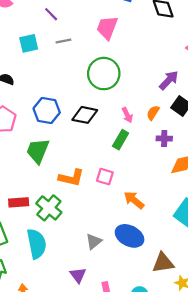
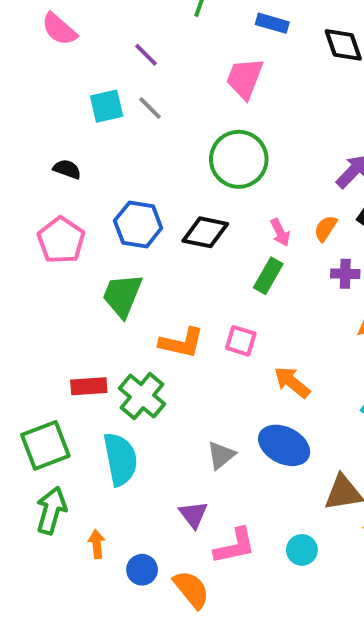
gray line: (63, 41) -> (150, 108), moved, turned 56

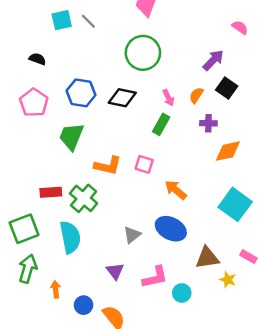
pink L-shape: (235, 546) -> (155, 277), moved

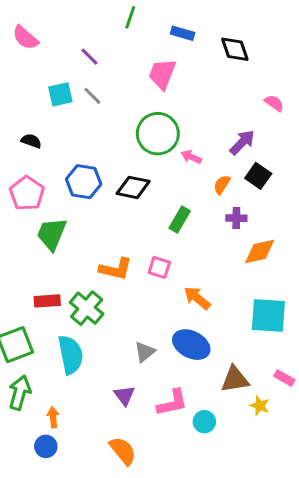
pink arrow: (168, 98) -> (191, 157), moved, turned 140
green trapezoid: (71, 137) -> (52, 234), moved
cyan square: (235, 204) -> (268, 315), turned -32
blue circle: (84, 305) -> (46, 446), moved

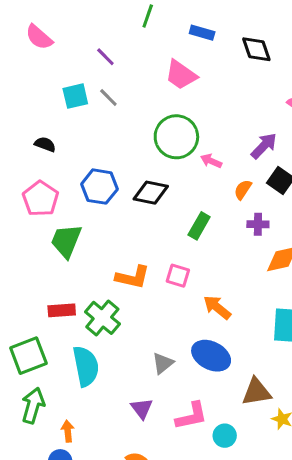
pink trapezoid: (162, 74) -> (181, 75), turned -76

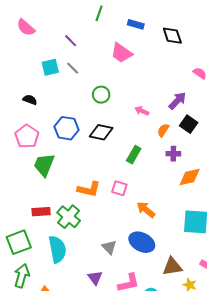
green circle: (176, 137) -> (101, 95), moved, size x0.6
gray triangle: (163, 363) -> (109, 247), turned -35

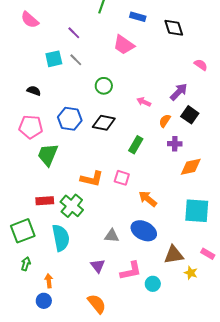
pink pentagon: (27, 136) -> (31, 127), turned -30
gray triangle: (109, 247) -> (112, 236), turned -42
green arrow: (22, 276) -> (26, 264), size x0.6

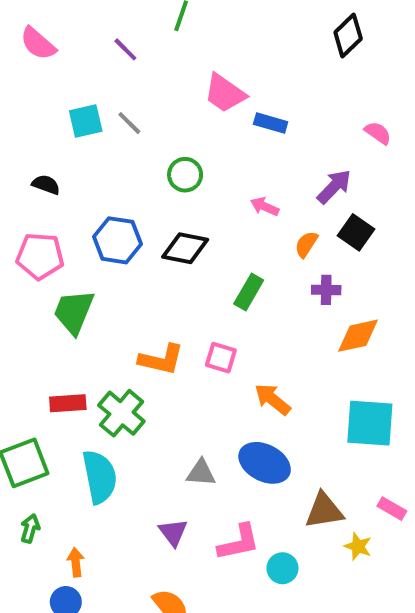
blue rectangle: (138, 17) -> (271, 123), moved
black diamond: (174, 28) -> (348, 36), moved, turned 65
purple line: (74, 33) -> (125, 49), moved

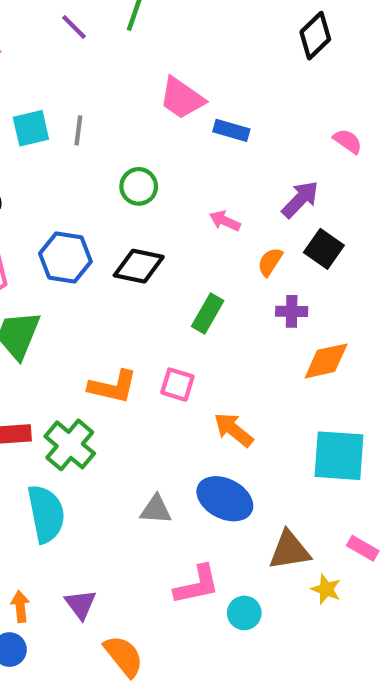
purple line: (125, 49) -> (74, 27), moved
gray line: (129, 123) -> (78, 130), turned 52
purple triangle: (173, 532) -> (81, 604), moved

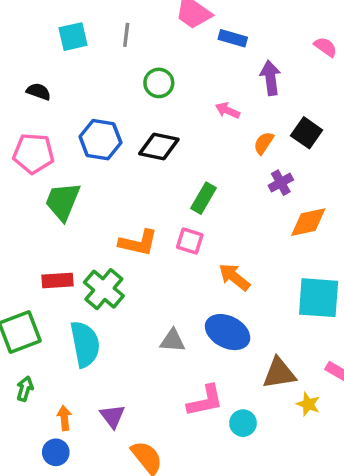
gray line: (78, 130) -> (126, 35), moved
purple arrow: (300, 199) -> (270, 78), moved, turned -52
purple cross: (292, 311) -> (281, 183), turned -30
green rectangle: (208, 313) -> (203, 198), moved

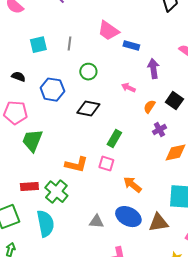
blue hexagon: (100, 140) -> (52, 90), moved
brown triangle: (279, 373) -> (158, 223), moved

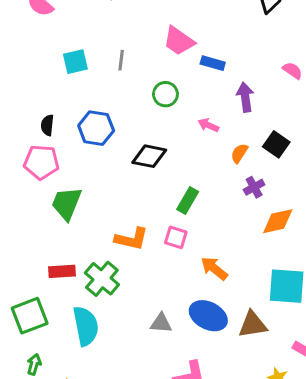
green circle: (88, 72) -> (165, 94), moved
black semicircle: (18, 77) -> (47, 125), moved, turned -104

